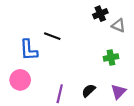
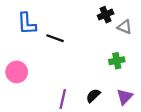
blue L-shape: (29, 50) -> (27, 24), moved
pink circle: (20, 80) -> (17, 72), moved

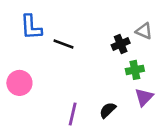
black cross: (106, 15) -> (121, 44), moved
purple triangle: (125, 97) -> (144, 97), moved

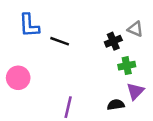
black semicircle: (108, 110) -> (116, 105), moved, turned 35

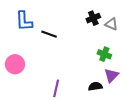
black cross: (113, 41) -> (93, 18), moved
green cross: (127, 66) -> (104, 54), turned 32

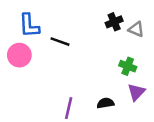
pink circle: (15, 64) -> (19, 55), moved
black semicircle: (95, 86) -> (106, 103), moved

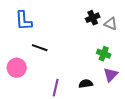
black line: (60, 42) -> (40, 48), moved
pink circle: (19, 55) -> (17, 68), moved

